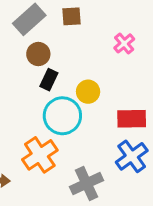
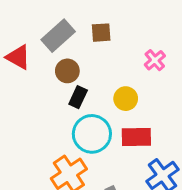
yellow circle: (88, 92) -> (126, 99), moved
red rectangle: (132, 119) -> (136, 137), moved

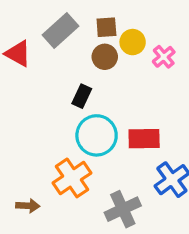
brown circle: (67, 71) -> (105, 57), moved
yellow circle: (126, 99) -> (133, 42), moved

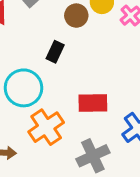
cyan circle: (97, 135) -> (23, 88), moved
red rectangle: (144, 139) -> (93, 103), moved

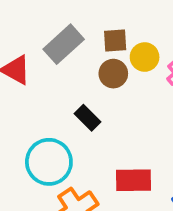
black rectangle: (55, 52) -> (88, 118), turned -70

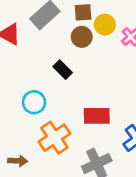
cyan circle: (49, 162) -> (34, 102), size x0.7

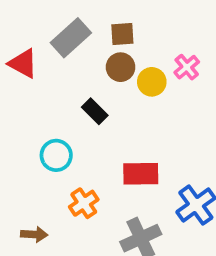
yellow circle: (105, 25) -> (152, 82), moved
orange cross: (54, 138) -> (84, 203), size x0.7

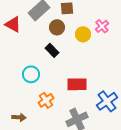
brown circle: (121, 67) -> (57, 27), moved

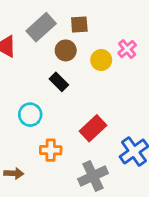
red rectangle: (77, 84) -> (93, 128), turned -42
orange cross: (46, 100) -> (51, 150), turned 35

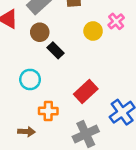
brown circle: (66, 50) -> (40, 32), moved
brown arrow: (14, 173) -> (26, 132), moved

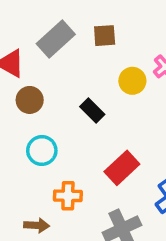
brown circle: (40, 32) -> (30, 100), moved
black rectangle: (55, 50) -> (92, 110), moved

